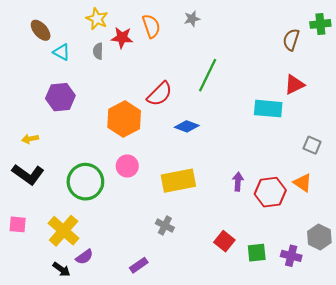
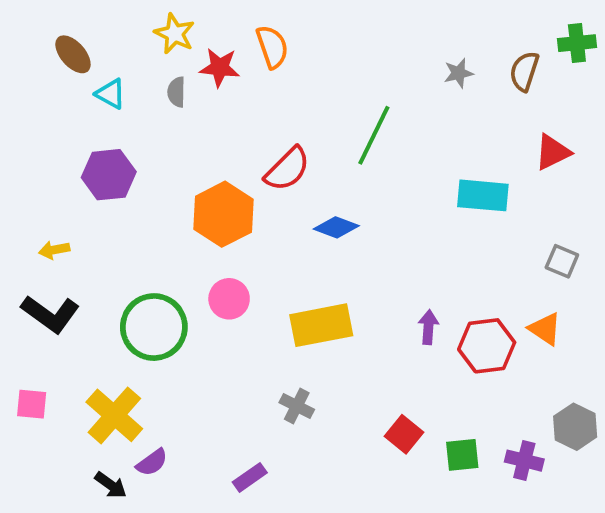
gray star: (192, 19) -> (458, 73), moved
red triangle: (294, 85) -> (553, 152), moved

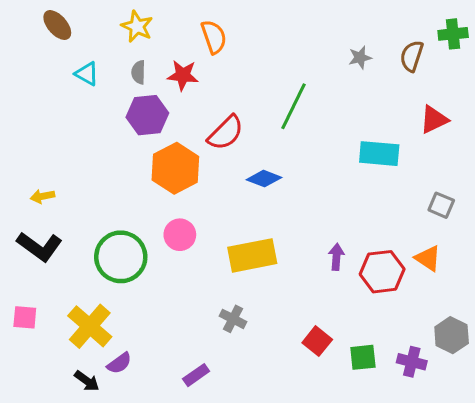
brown ellipse: (73, 54) -> (57, 25), moved
red star: (220, 68) -> (183, 75), moved
purple hexagon: (109, 175) -> (147, 115), moved

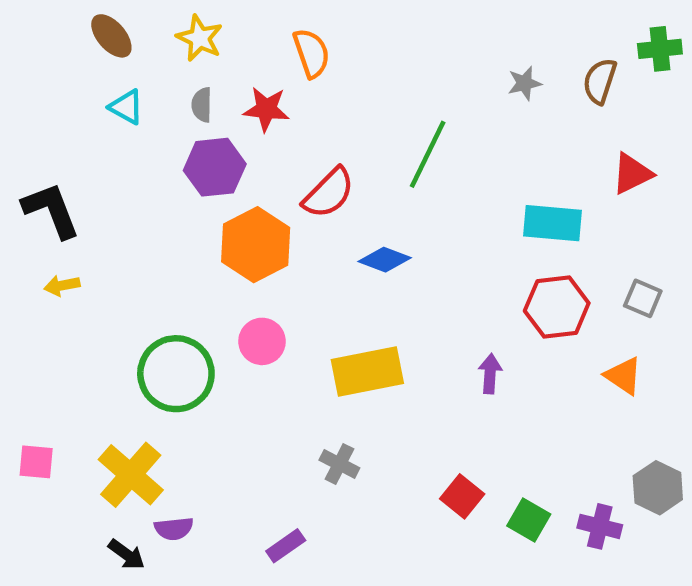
brown ellipse: (57, 25) -> (111, 36), moved
black L-shape: (40, 247) -> (51, 210), moved, turned -147
red hexagon: (382, 272) -> (557, 307), moved
green square: (363, 357) -> (529, 520), turned 36
purple semicircle: (119, 363) -> (174, 529), turned 30

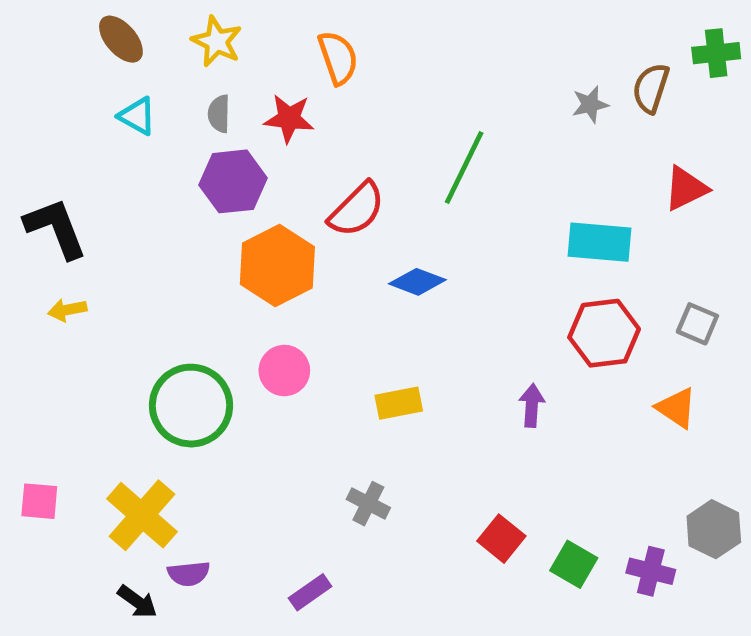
gray star: (524, 83) -> (590, 104), moved
yellow rectangle: (367, 372) -> (399, 403), size x0.6

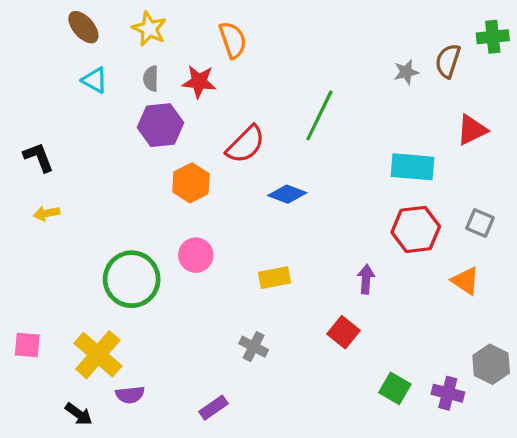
black L-shape: (56, 228) -> (38, 157), size x0.7
orange hexagon: (277, 265) -> (191, 183), size x0.7
red square: (501, 539) -> (344, 332), moved
black arrow: (137, 602) -> (79, 414), moved

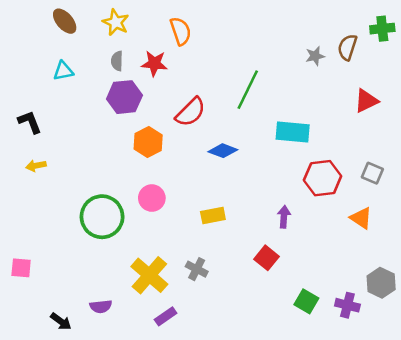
cyan triangle: (95, 80) -> (63, 71), moved, turned -40
cyan rectangle: (413, 167) -> (293, 132), moved
yellow cross: (98, 355) -> (149, 275), moved

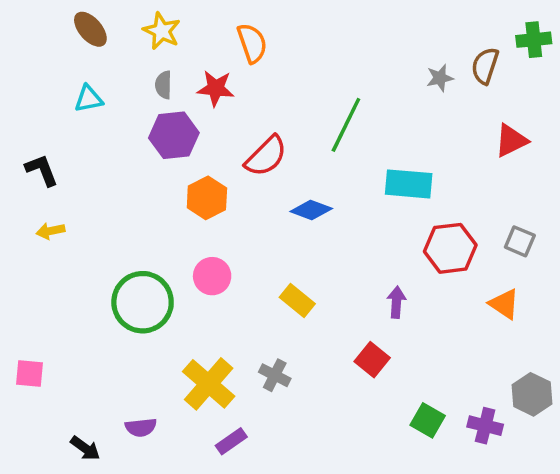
yellow rectangle: (213, 215) -> (297, 300), turned 50

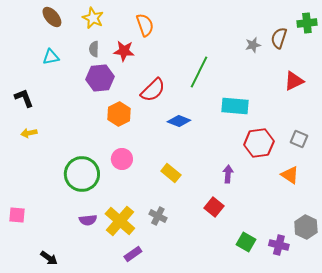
purple semicircle: (141, 427) -> (88, 220), moved

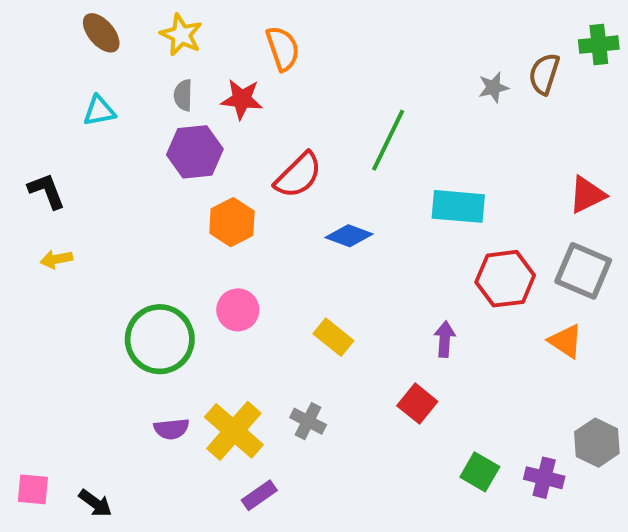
red triangle: (294, 81) -> (587, 195), moved
gray square: (299, 139) -> (583, 271), size x1.6
pink square: (17, 215) -> (33, 489), moved

